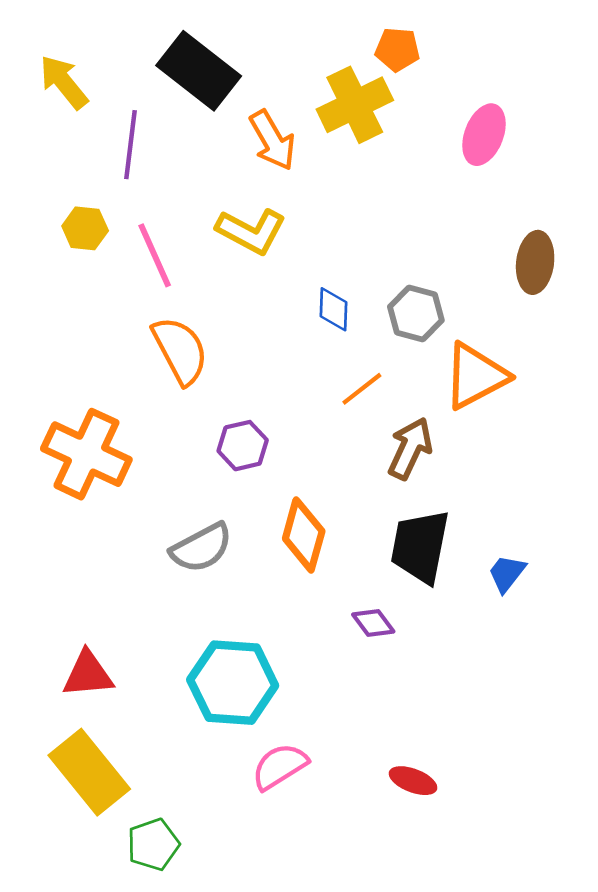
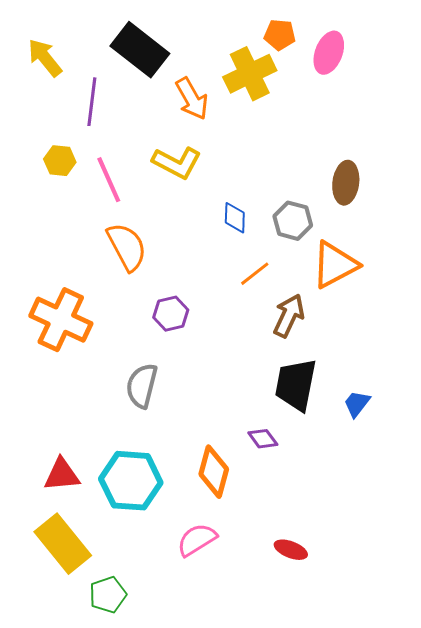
pink ellipse: (484, 135) -> (329, 53), moved
brown ellipse: (535, 262) -> (346, 183), moved
orange diamond: (304, 535) -> (214, 472), moved
gray semicircle: (201, 548) -> (142, 386), turned 132
cyan hexagon: (233, 683) -> (131, 481), moved

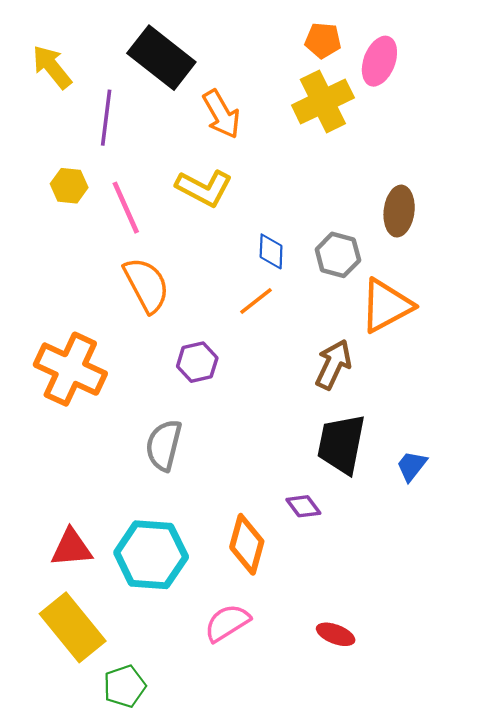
yellow cross: (250, 74) -> (323, 101), moved
orange line: (255, 274) -> (256, 301), moved

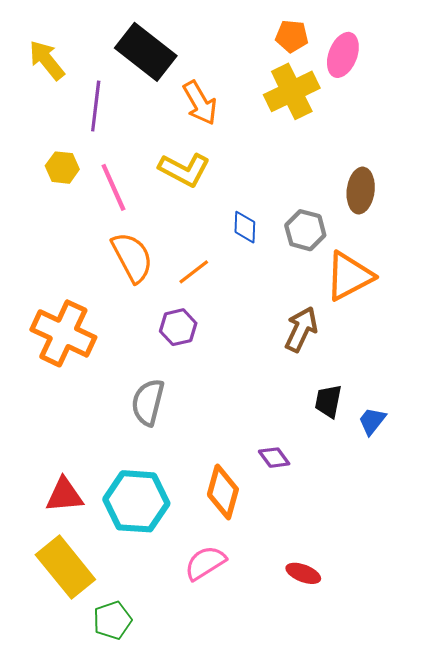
orange line: (256, 301) -> (194, 272), moved
black trapezoid: (341, 444) -> (328, 401), moved, size x0.6

